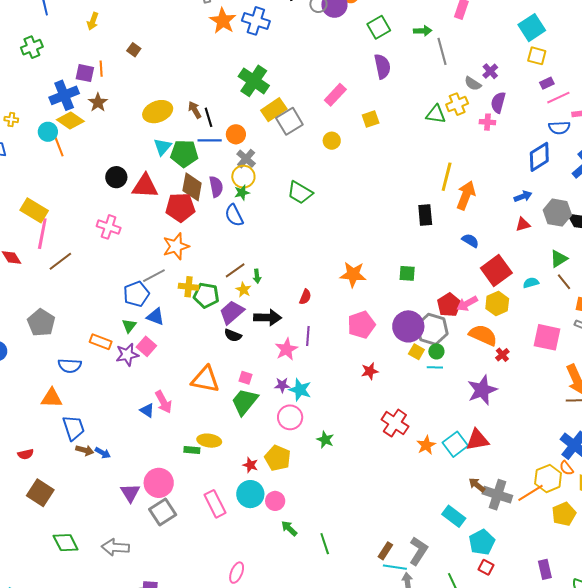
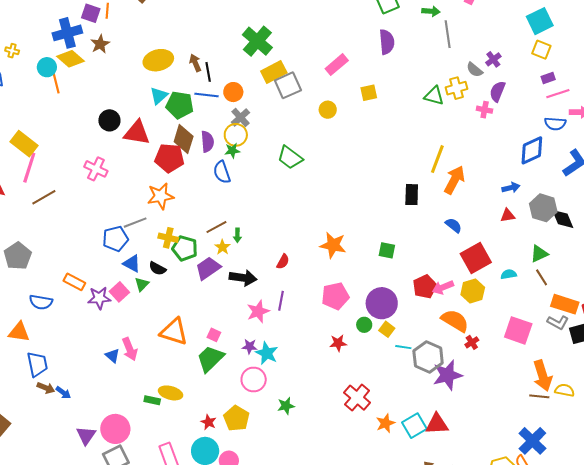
green triangle: (129, 326) -> (142, 284), moved
gray hexagon: (432, 329) -> (428, 357), moved
black semicircle: (233, 335) -> (157, 268), moved
green circle: (436, 351) -> (364, 325), moved
green star: (325, 440) -> (286, 406), turned 30

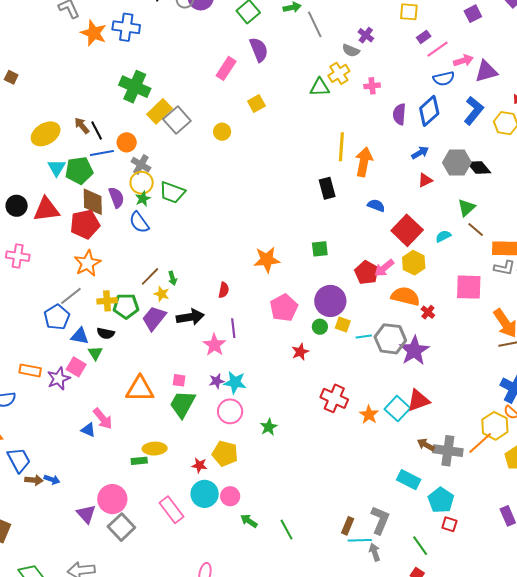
pink rectangle: (337, 65) -> (226, 68), moved
purple semicircle: (497, 91) -> (399, 114), moved
green trapezoid: (290, 157) -> (172, 192), moved

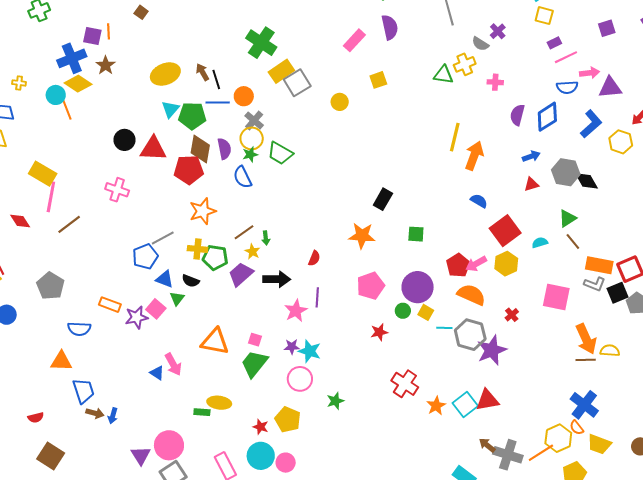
black rectangle: (327, 188) -> (383, 199), moved, turned 35
orange star: (87, 263) -> (203, 211), moved
orange semicircle: (405, 296) -> (471, 295), moved
blue arrow: (52, 479) -> (113, 416), turned 77

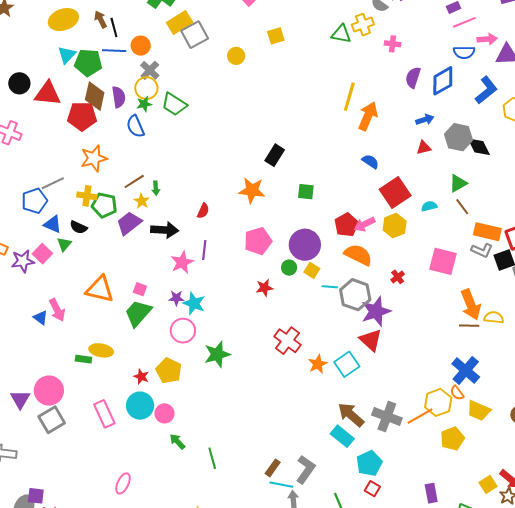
red triangle: (487, 400) -> (371, 340), moved, turned 50
green star: (335, 401) -> (217, 354), size x1.5
brown arrow: (487, 445) -> (351, 415), moved, size x1.6

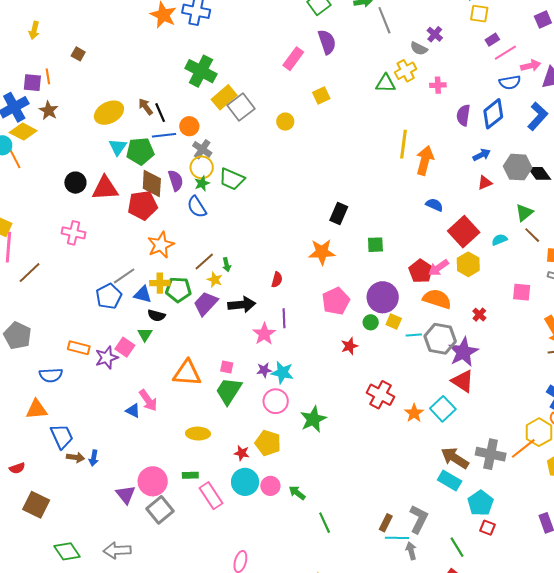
blue triangle: (53, 224) -> (143, 295), moved
pink square: (443, 261) -> (522, 292), size x0.7
green rectangle: (83, 359) -> (190, 475), moved
green arrow: (177, 442) -> (297, 493), moved

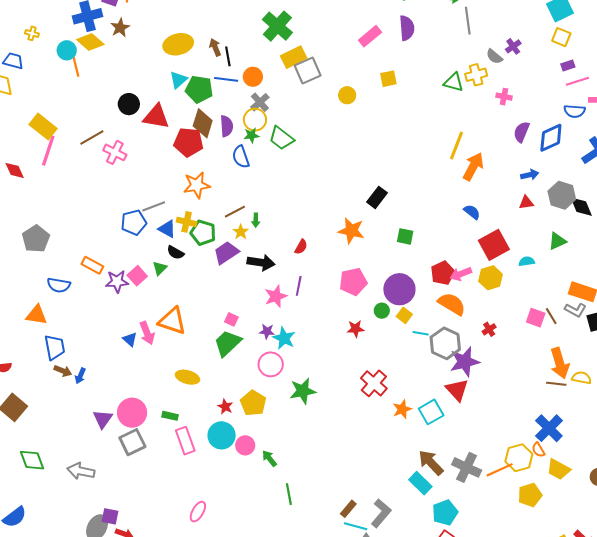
brown line: (532, 235) -> (551, 316), moved
brown line: (30, 273) -> (92, 138), moved
orange triangle: (187, 373) -> (172, 321), moved

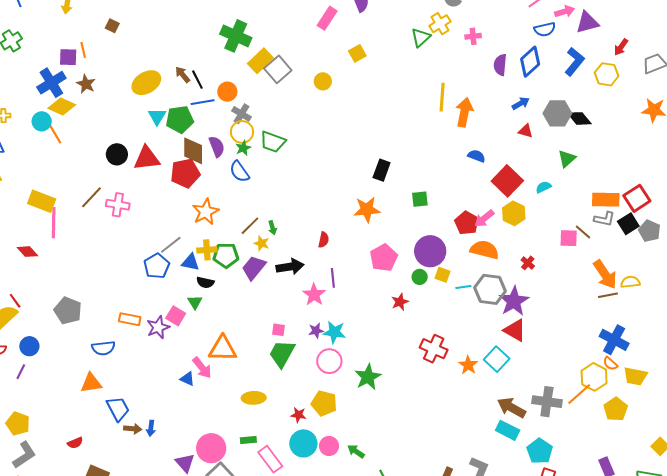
green triangle: (454, 82) -> (421, 37), turned -40
red triangle: (526, 203) -> (526, 131), turned 42

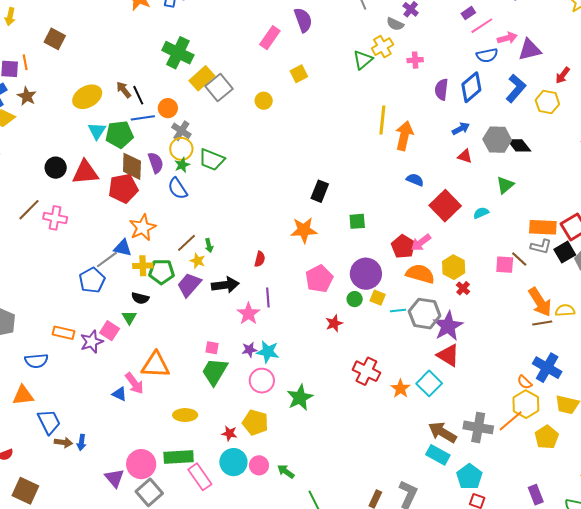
brown square: (112, 26) -> (55, 39), size x1.5
yellow hexagon: (514, 213) -> (454, 267), moved
blue triangle: (190, 262) -> (123, 248), moved
orange semicircle: (610, 364) -> (525, 382), moved
green rectangle: (248, 440) -> (179, 457), size x1.8

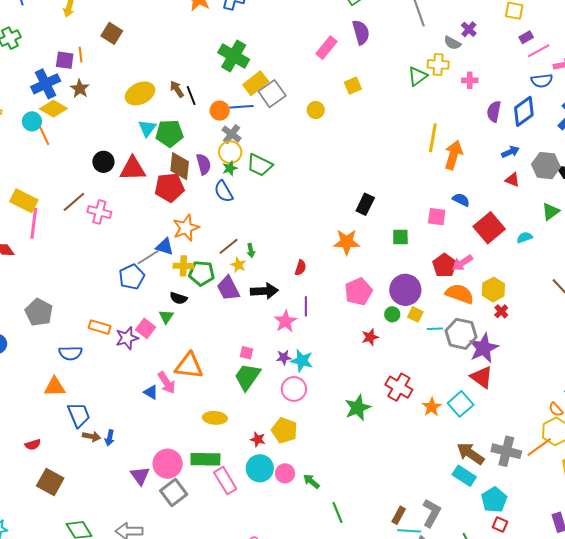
yellow cross: (382, 47) -> (438, 64), turned 30
blue line: (143, 118) -> (242, 107), moved
pink square: (505, 265) -> (437, 217), moved
purple trapezoid: (189, 285) -> (228, 288), turned -72
green star: (300, 398) -> (358, 408), moved

